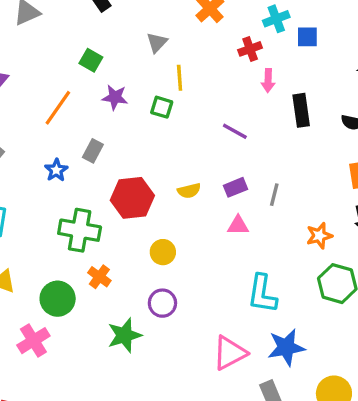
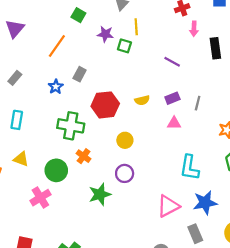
purple star: (115, 97) -> (105, 34), moved

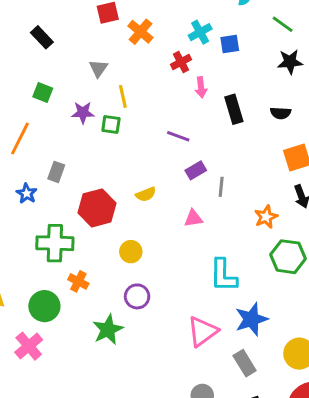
purple rectangle: (172, 98) -> (196, 170), moved

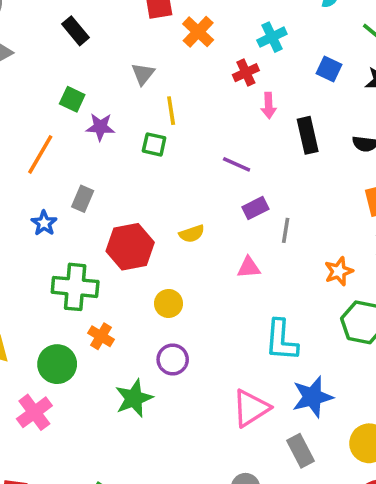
blue square: (230, 44) -> (329, 69), moved, turned 30
purple star: (83, 113) -> (100, 127), moved

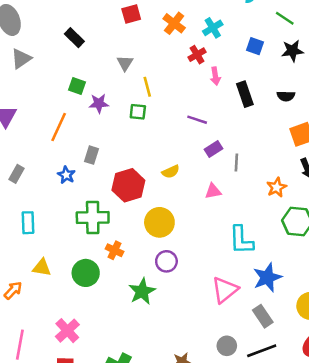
orange cross: (198, 32) -> (174, 23), moved
yellow circle: (169, 303) -> (159, 222), size x1.5
pink cross: (34, 412) -> (67, 331), moved

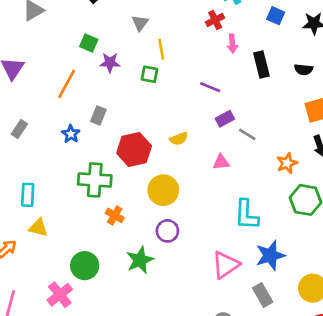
gray line: (236, 163) -> (247, 134), turned -66
cyan rectangle: (28, 223) -> (28, 195), moved
green circle: (86, 273) -> (85, 266), moved

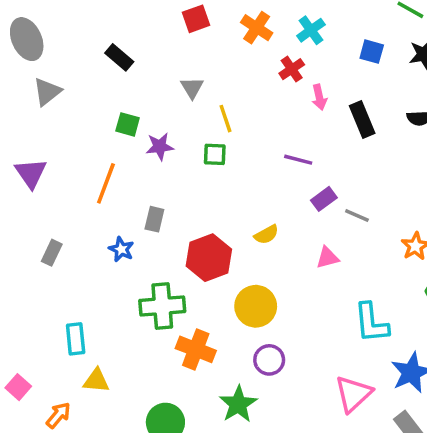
orange cross: (115, 215) -> (196, 349), size x1.5

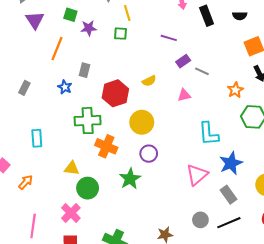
purple triangle: (31, 173) -> (35, 20), moved
yellow triangle: (96, 381) -> (72, 168), moved

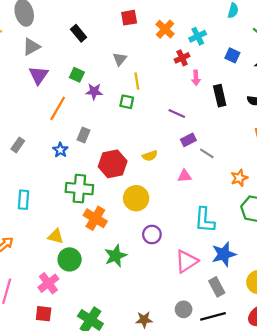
purple circle: (149, 154) -> (152, 235), moved

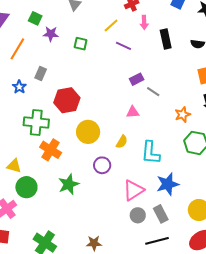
yellow line: (137, 81) -> (111, 25), moved, turned 56
purple line: (177, 114) -> (123, 46), moved
yellow semicircle: (150, 156) -> (122, 142), moved, turned -40
gray circle: (184, 309) -> (138, 215), moved

